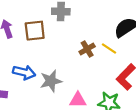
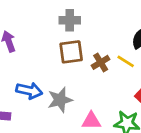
brown square: (35, 31) -> (71, 52), moved

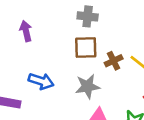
gray star: (60, 100) -> (87, 86), moved

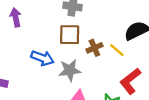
blue arrow: (41, 81) -> (42, 58), moved

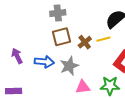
purple arrow: (16, 17) -> (17, 56), moved
yellow line: (117, 50) -> (103, 39), turned -40

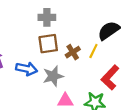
yellow line: (103, 39) -> (93, 51), turned -56

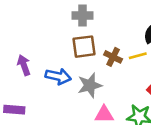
yellow line: (93, 51) -> (138, 56), turned 48
brown cross: (73, 52) -> (113, 57), turned -32

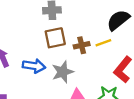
brown cross: (113, 57) -> (82, 45), turned -35

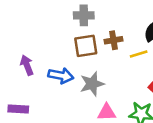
brown cross: (82, 45) -> (113, 40), moved

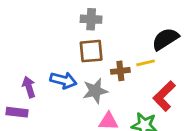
brown cross: (113, 40) -> (120, 71), moved
purple arrow: (27, 65) -> (29, 87), moved

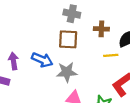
brown cross: (120, 71) -> (101, 29), moved

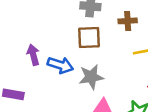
purple arrow: (14, 61) -> (33, 55), moved

